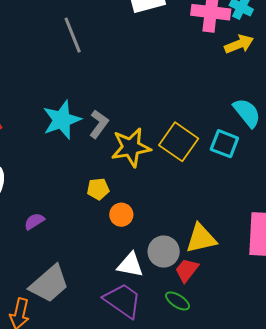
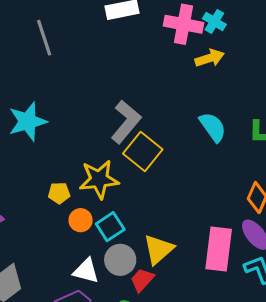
gray L-shape: (99, 124) -> (126, 122), moved, size x1.5
cyan square: (224, 144) -> (110, 227), moved, turned 32
yellow star: (131, 147) -> (99, 179), moved
yellow triangle: (201, 238) -> (158, 249), turned -32

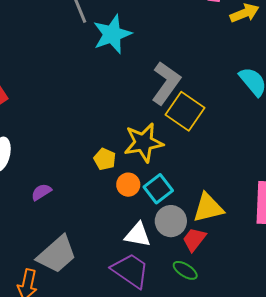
cyan star: (28, 122) -> (112, 34), moved
yellow pentagon: (59, 193) -> (105, 159), turned 30
yellow triangle: (158, 249) -> (208, 208), turned 32

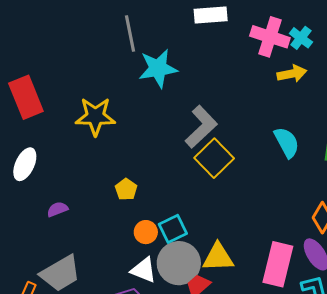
yellow star: (144, 143) -> (95, 116), moved
orange circle: (128, 185) -> (146, 232), moved
gray circle: (171, 221) -> (179, 263), size x1.4

